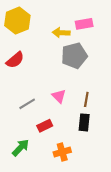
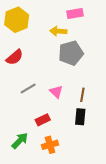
pink rectangle: (84, 24) -> (75, 13), moved
gray line: (27, 104) -> (28, 89), moved
orange cross: (62, 152) -> (50, 145), moved

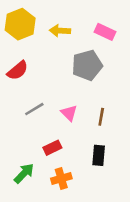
pink rectangle: (75, 13) -> (105, 32), moved, turned 35
yellow arrow: (58, 31) -> (60, 31), moved
black rectangle: (80, 117) -> (99, 155), moved

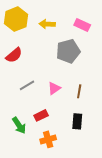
pink triangle: (69, 113) -> (54, 88), turned 40
green arrow: (24, 173) -> (19, 125), moved, turned 102

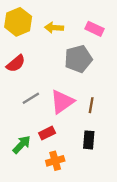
pink triangle: (54, 88) -> (62, 102), size x1.6
green arrow: (19, 125) -> (22, 145), turned -102

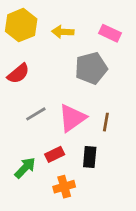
black rectangle: (89, 140) -> (90, 157), moved

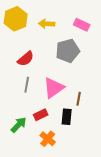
red semicircle: (18, 74) -> (26, 59), moved
gray line: (36, 114) -> (27, 85), turned -49
brown line: (106, 122) -> (79, 99), moved
orange cross: (64, 187) -> (48, 139), turned -35

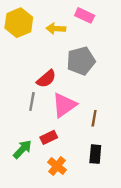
pink rectangle: (82, 25) -> (85, 15), moved
red semicircle: (26, 59) -> (46, 79), moved
black rectangle: (67, 117) -> (95, 154), moved

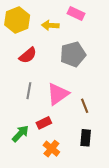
red semicircle: (46, 79) -> (28, 55), moved
brown line: (94, 118) -> (85, 106), turned -32

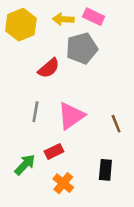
yellow arrow: (50, 25) -> (63, 19), moved
gray pentagon: (73, 54) -> (82, 48), moved
red semicircle: (28, 55) -> (49, 68), moved
brown line: (85, 106) -> (116, 124), moved

